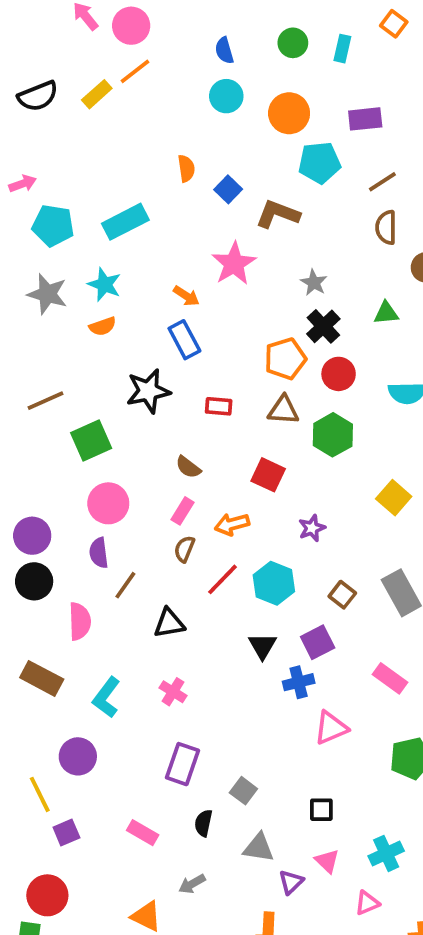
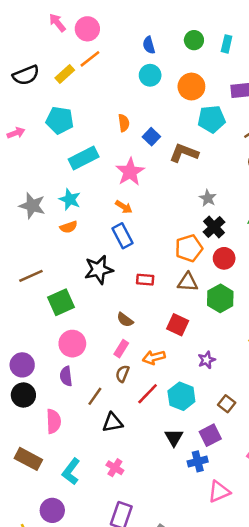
cyan pentagon: (53, 226) -> (60, 120), moved
pink star: (234, 264) -> (130, 172), moved
brown line: (125, 585) -> (95, 396), moved

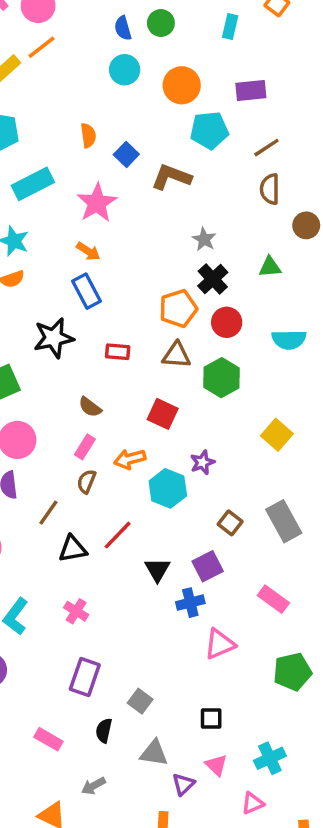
green circle: (194, 40) -> (161, 23), moved
red line: (148, 394) -> (118, 535), moved
cyan hexagon: (181, 396) -> (168, 488), moved

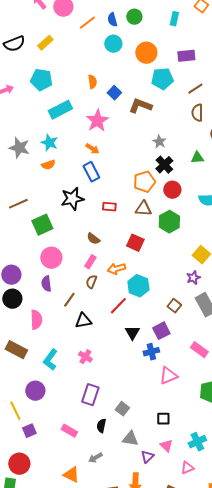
orange line: (42, 47) -> (87, 23), moved
purple star: (202, 462) -> (193, 278), moved
red line: (118, 535) -> (118, 306), moved

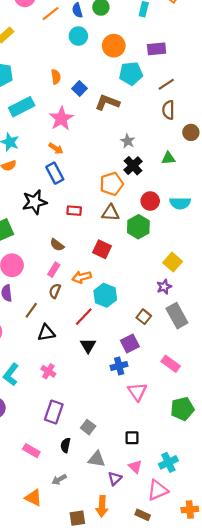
red circle: (172, 190) -> (150, 201), moved
black triangle: (132, 333) -> (88, 346), moved
pink triangle: (168, 376) -> (137, 392), turned -42
pink triangle: (187, 468) -> (158, 490), size x1.5

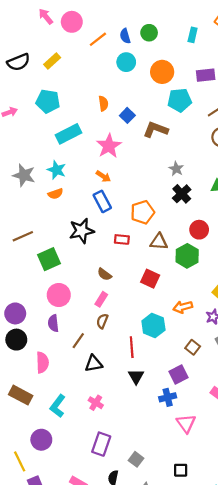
orange pentagon: (112, 184) -> (143, 212), moved
orange arrow: (82, 277) -> (183, 307), moved
red line: (84, 317) -> (132, 347), turned -48

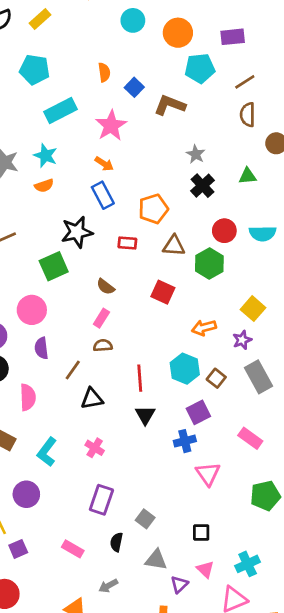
green square: (49, 259) -> (54, 266), moved
pink circle: (59, 295) -> (32, 310), moved
brown semicircle: (102, 321) -> (103, 345), turned 64
cyan hexagon: (153, 325) -> (185, 369), moved

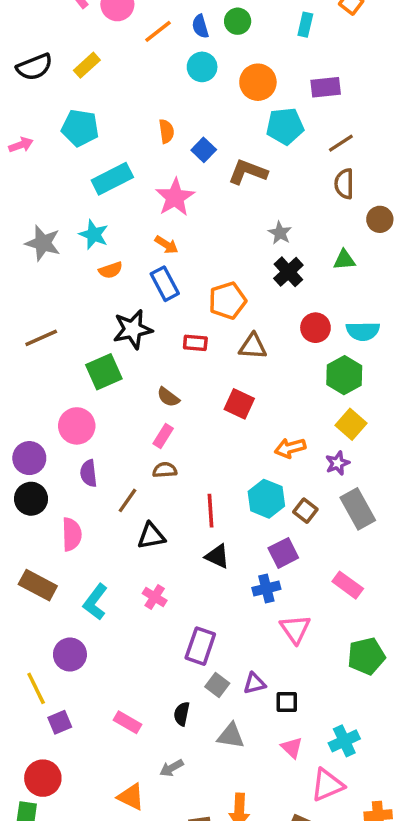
orange semicircle: (44, 186) -> (111, 270), moved
green hexagon: (209, 263) -> (344, 375), moved
black triangle: (145, 415) -> (217, 556), turned -35
purple rectangle: (101, 500) -> (200, 646), moved
purple triangle: (179, 584) -> (255, 683), moved, turned 30

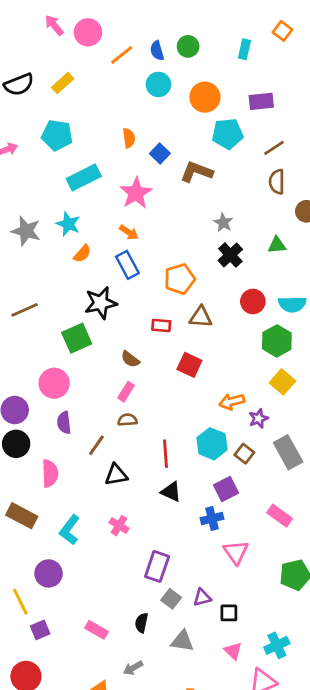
orange semicircle: (111, 270) -> (82, 254), turned -30
red rectangle: (195, 343) -> (161, 325), moved
purple star: (337, 463) -> (258, 418), moved

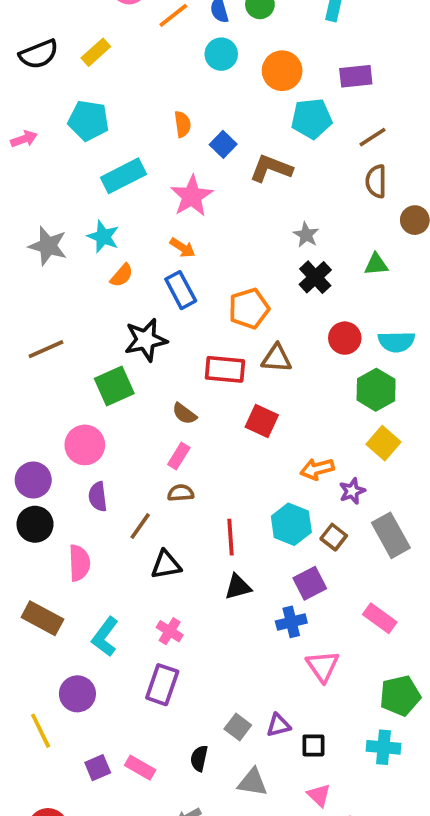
red rectangle: (161, 325) -> (225, 369), size x1.5
black triangle: (171, 492) -> (238, 587), turned -40
purple rectangle: (157, 566) -> (162, 685), moved
purple square: (40, 630) -> (98, 768), moved
cyan cross: (277, 645) -> (383, 747), moved, turned 30

